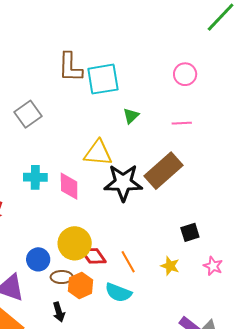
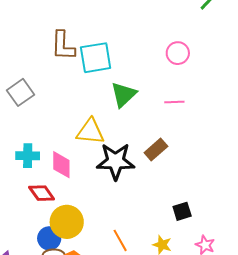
green triangle: (131, 116) -> (124, 94), size x1.6
brown rectangle: (164, 171) -> (156, 149), size x0.6
red diamond: (93, 256) -> (42, 193), moved
blue circle: (38, 259) -> (49, 238), moved

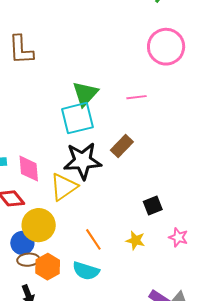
pink circle: (178, 53) -> (166, 47), moved, size x1.6
cyan square: (96, 58) -> (77, 118), moved
yellow triangle: (90, 132) -> (64, 187), moved, turned -36

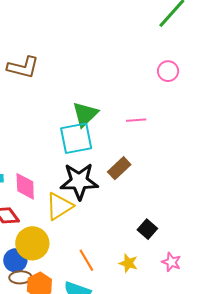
pink circle: (166, 47) -> (168, 71), size x0.6
brown L-shape: (21, 50) -> (23, 67), turned -76
black square: (153, 206) -> (147, 229), turned -30

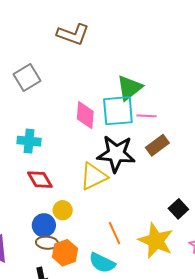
pink line: (136, 120) -> (147, 116), moved
pink diamond: (25, 186) -> (85, 115), moved
yellow circle: (32, 243) -> (63, 210), size x0.6
yellow star: (128, 263) -> (156, 241), size x1.8

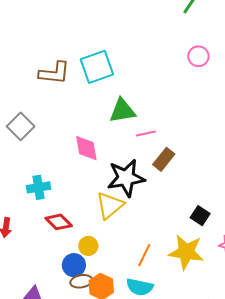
green triangle: (129, 88) -> (122, 111), turned 44
cyan square: (118, 111) -> (97, 67), moved
orange line: (114, 233) -> (144, 255), turned 65

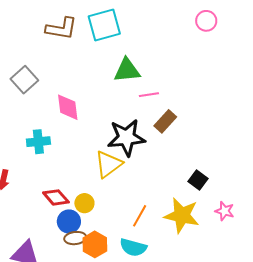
pink diamond: (86, 148) -> (68, 107), moved
red diamond: (59, 222) -> (56, 197), moved

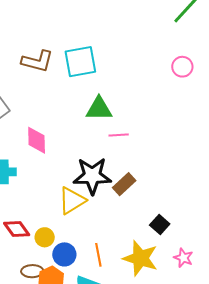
brown rectangle: (165, 121) -> (124, 184), moved
orange line: (140, 216) -> (98, 255), turned -45
blue circle: (69, 221) -> (64, 254), moved

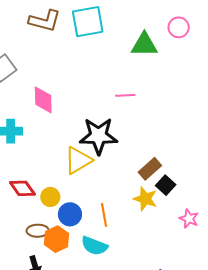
pink circle: (182, 67) -> (179, 27), moved
green triangle: (99, 109) -> (144, 45), moved
brown rectangle: (124, 184) -> (150, 169), moved
yellow star: (140, 258) -> (145, 199), moved, size x0.7

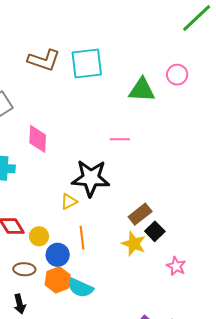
yellow triangle: (78, 160) -> (69, 202), size x0.6
orange line: (104, 215) -> (82, 238), moved
orange hexagon: (57, 239) -> (58, 280), moved

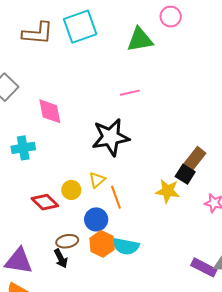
yellow triangle: (69, 202) -> (97, 180), moved
brown rectangle: (140, 214) -> (195, 158), moved
yellow circle: (39, 236) -> (71, 190), moved
black arrow: (20, 304) -> (61, 258), moved

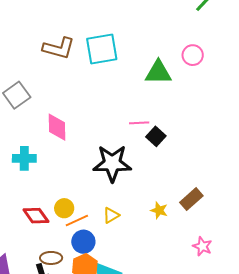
black square: (185, 174) -> (156, 136), moved
yellow triangle: (97, 180) -> (111, 215), moved
yellow star: (168, 191) -> (159, 210), moved, size x0.7
orange line: (116, 197) -> (77, 221), moved, turned 75

